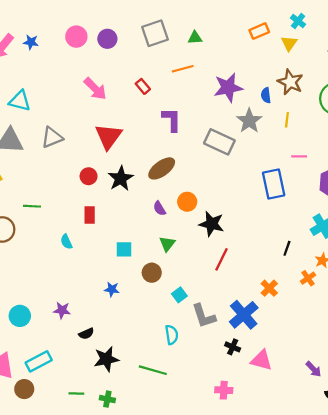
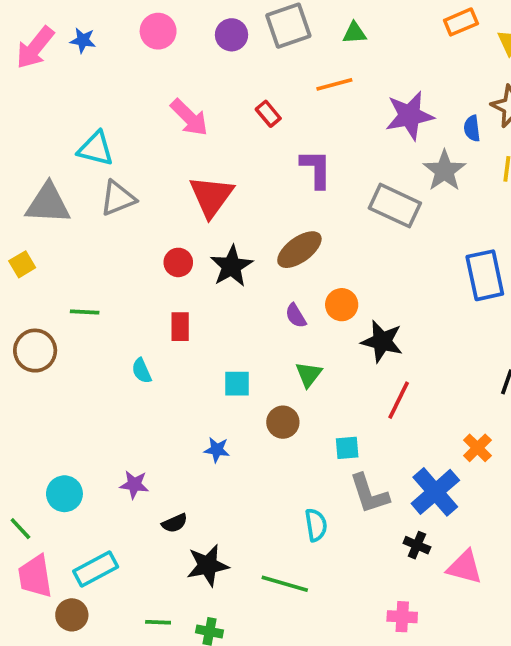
purple circle: (107, 39) -> (232, 35), moved
cyan triangle: (20, 101) -> (96, 149), moved
cyan square: (179, 295) -> (347, 448), moved, turned 32

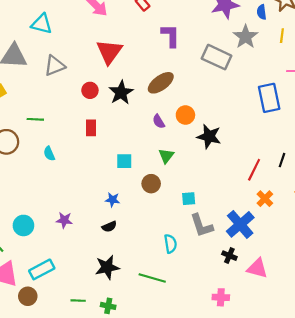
gray triangle: (118, 198) -> (55, 66), moved
cyan semicircle: (142, 371) -> (49, 154), moved
red line: (399, 400) -> (254, 170), moved
black semicircle: (175, 523) -> (109, 227), moved

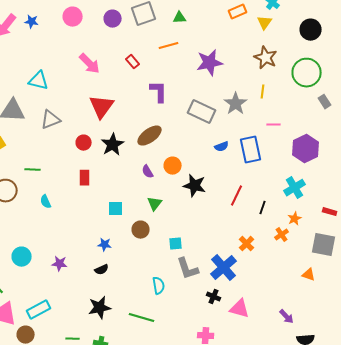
blue semicircle: (262, 12) -> (222, 147), moved, turned -104
gray star: (246, 37) -> (236, 104), moved
red line: (254, 170) -> (237, 196), moved
cyan circle: (23, 225) -> (22, 257), moved

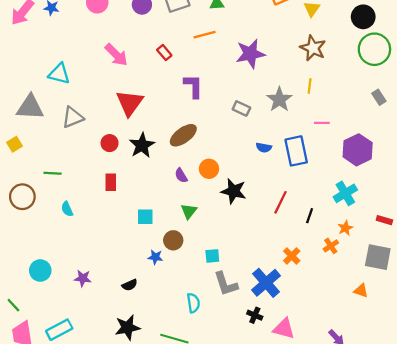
green circle: (307, 73) -> (374, 49), moved
gray rectangle: (202, 112) -> (241, 108), size x0.6
blue semicircle: (222, 147) -> (264, 148), turned 32
blue star: (105, 245) -> (155, 257), moved

